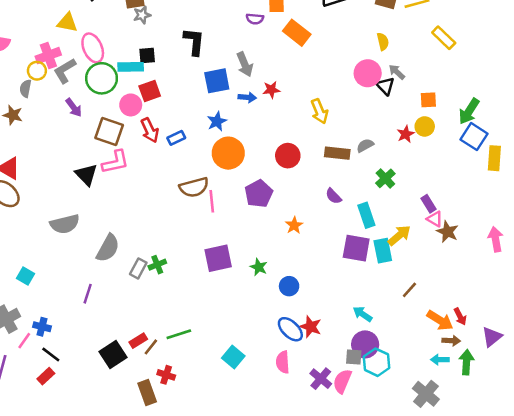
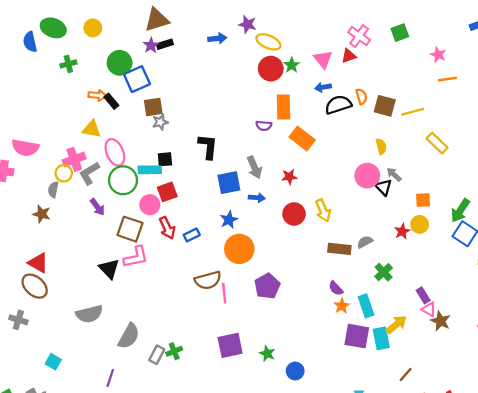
red star: (271, 90) -> (289, 177), moved
red circle: (288, 156) -> (294, 214), moved
orange star: (294, 225) -> (342, 306), moved

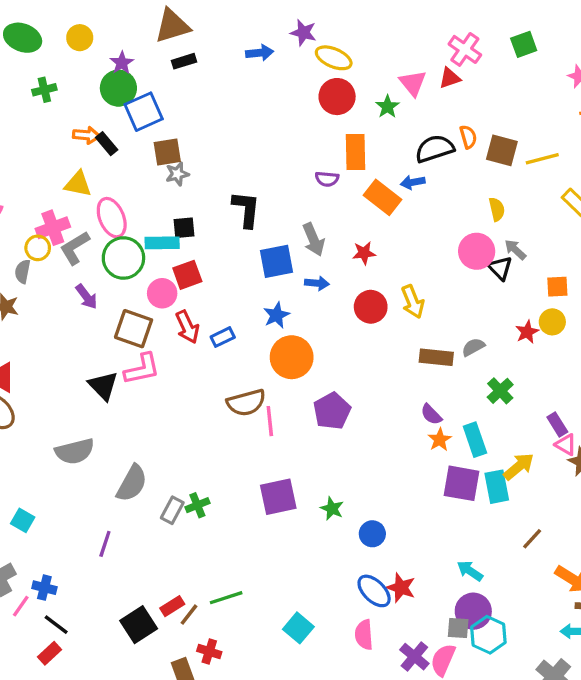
purple star: (151, 45) -> (122, 63), moved
green star: (292, 65) -> (387, 107), moved
blue arrow: (323, 87) -> (413, 182), moved

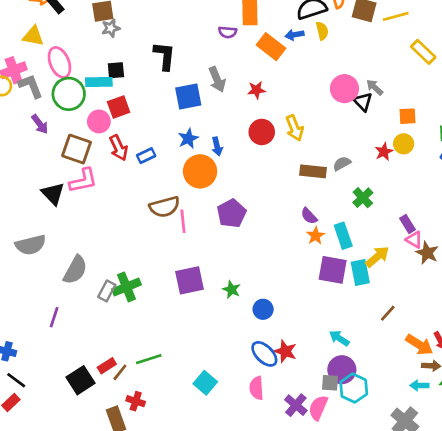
yellow semicircle: (497, 209) -> (322, 31), moved
gray L-shape: (75, 248) -> (31, 86), turned 100
blue arrow: (317, 283) -> (217, 146), moved, turned 72
green cross: (197, 505) -> (126, 287), size x1.5

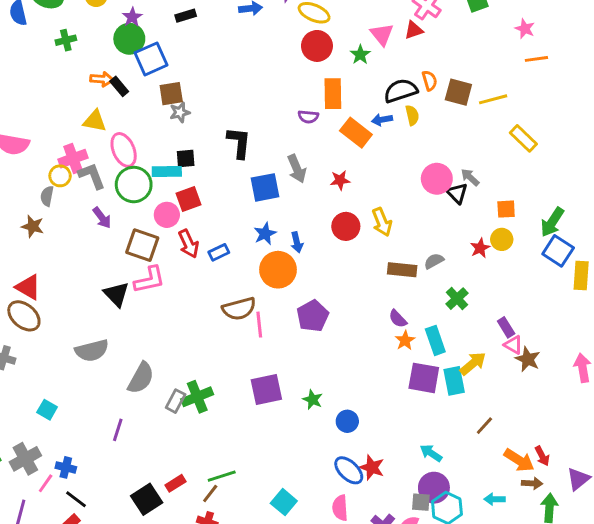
brown line: (120, 372) -> (210, 493), moved
cyan arrow: (419, 385) -> (495, 499), moved

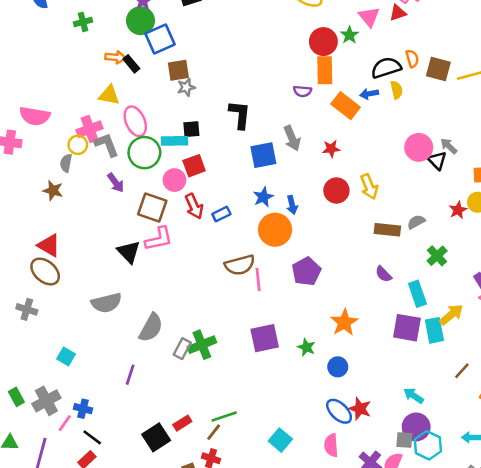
red circle: (317, 46) -> (323, 42), moved
orange star: (405, 340) -> (344, 322), moved, size x1.5

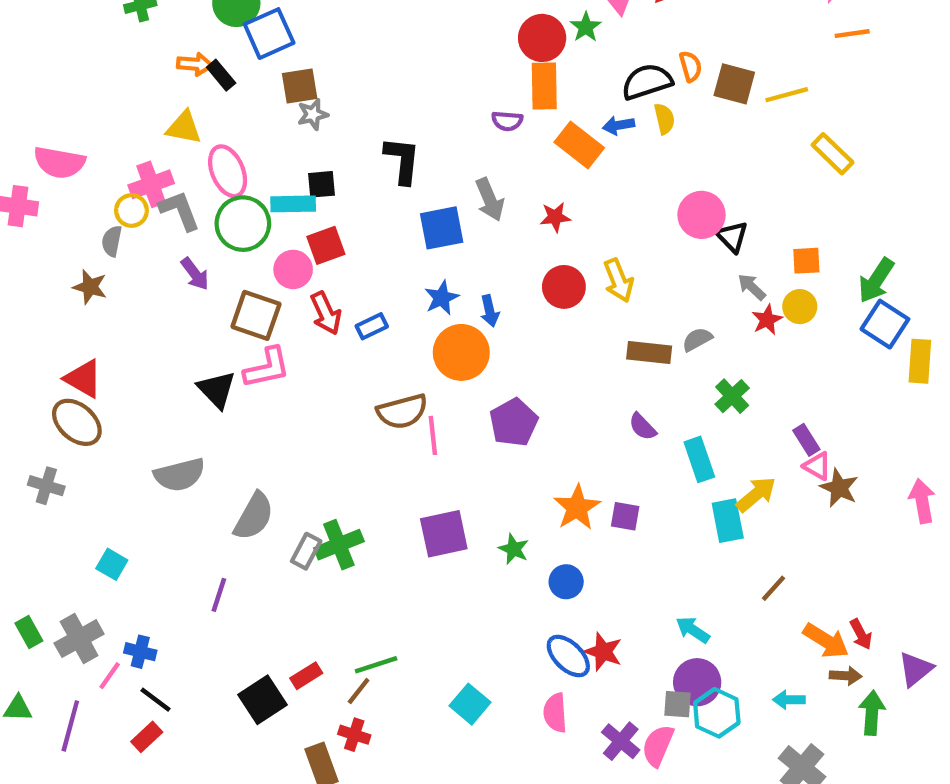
gray arrow: (449, 146) -> (752, 287), moved
purple square: (407, 328) -> (625, 516), moved, size x0.6

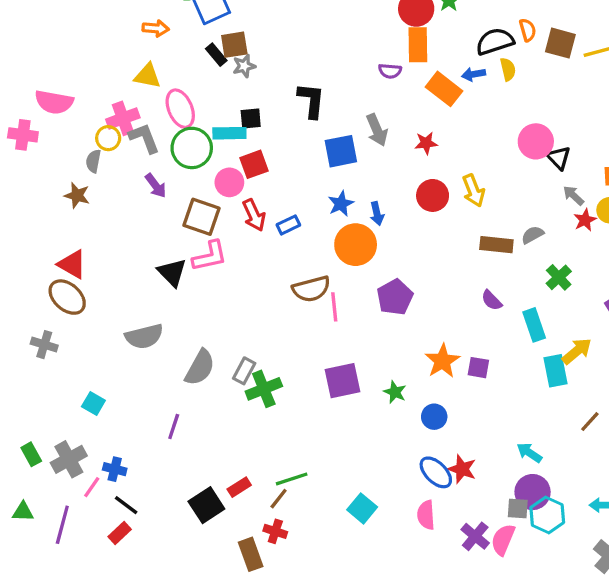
black rectangle: (221, 75) -> (216, 55), moved
gray rectangle: (306, 551) -> (244, 371), moved

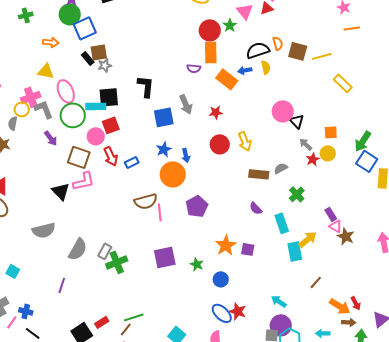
black square: (251, 118) -> (109, 97), size x1.5

